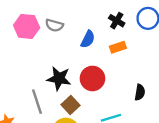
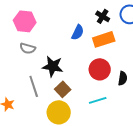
gray semicircle: (54, 25) -> (28, 48), moved
orange rectangle: (118, 47) -> (104, 39), size x1.5
red circle: (92, 78) -> (100, 69), moved

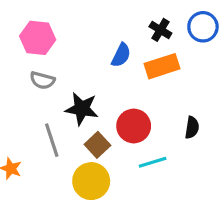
red circle: (100, 69) -> (134, 126), moved

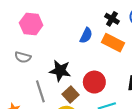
orange rectangle: (162, 66) -> (113, 43), turned 45
gray semicircle: (42, 80) -> (23, 57), moved

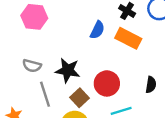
gray semicircle: (23, 57) -> (32, 66), moved

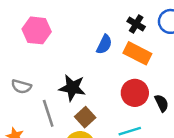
gray semicircle: (32, 66) -> (21, 86), moved
red circle: (107, 83) -> (135, 93), moved
black semicircle: (151, 85) -> (162, 103), turned -35

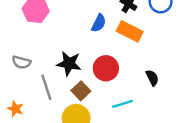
red circle: (135, 93) -> (106, 68), moved

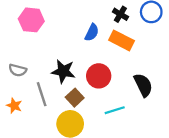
black semicircle: (152, 78) -> (143, 85), size x1.5
orange star: (15, 109) -> (14, 106), moved

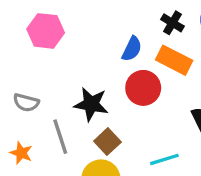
red circle: (99, 76) -> (143, 88), moved

